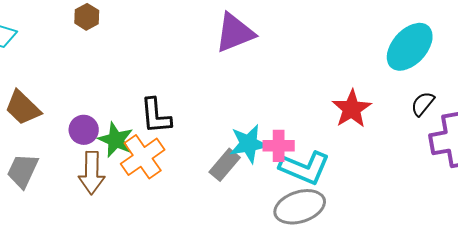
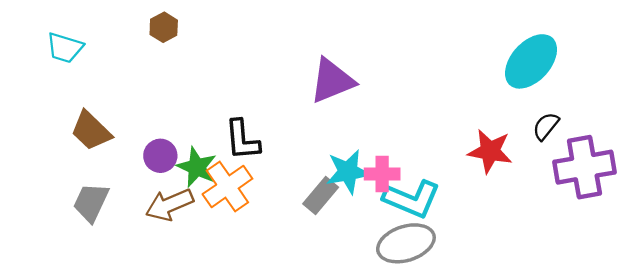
purple triangle: (235, 33) -> (332, 81), moved
red star: (352, 109) -> (490, 151), moved, turned -30
brown arrow: (92, 173) -> (169, 205), turned 66

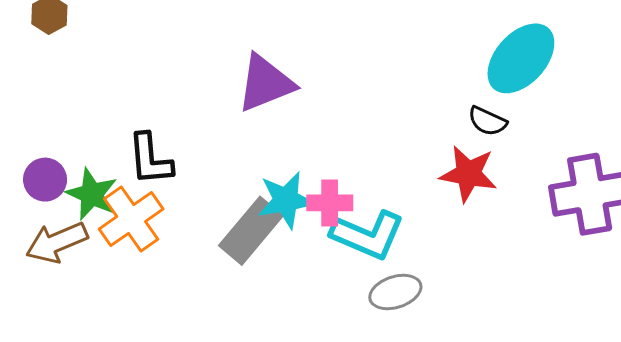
black semicircle: (546, 126) -> (487, 121), moved, turned -104
gray rectangle: (321, 196) -> (251, 231), size x1.4
gray ellipse: (406, 243) -> (395, 292), moved, size x0.7

